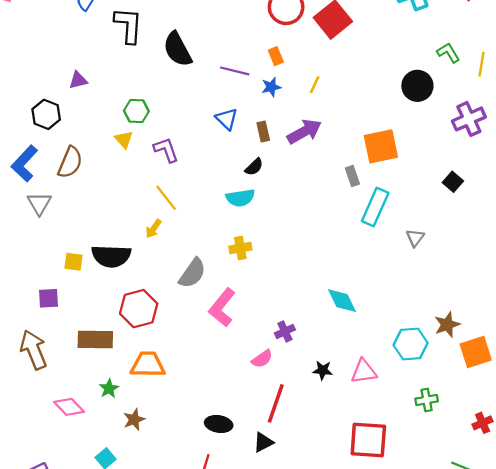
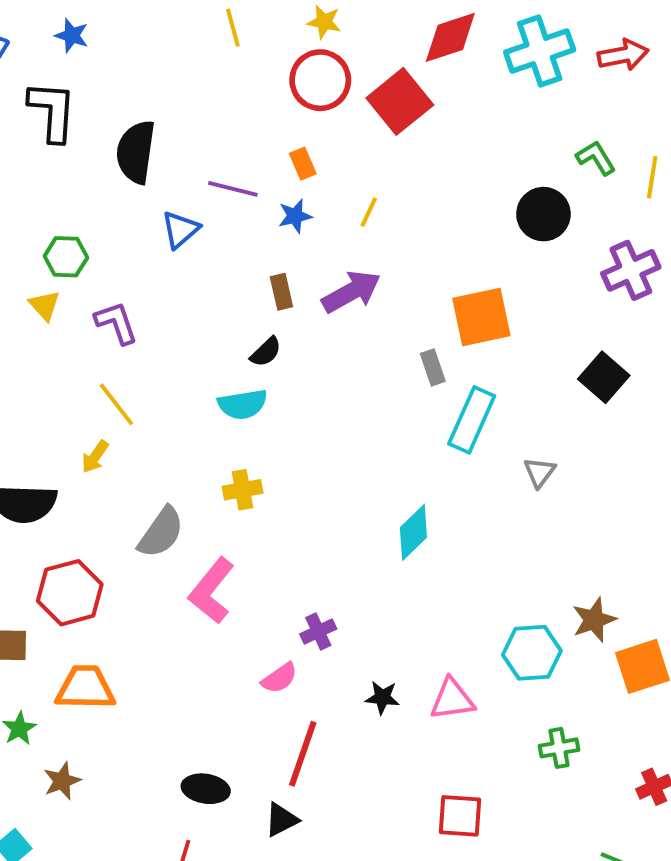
black semicircle: (178, 49) -> (136, 152), turned 36
blue triangle: (227, 119) -> (180, 230), moved, turned 35
black square: (453, 182) -> (604, 377), size x1.4
cyan diamond: (342, 301) -> (413, 532), moved, turned 72
red square: (368, 440) -> (460, 816), size x0.7

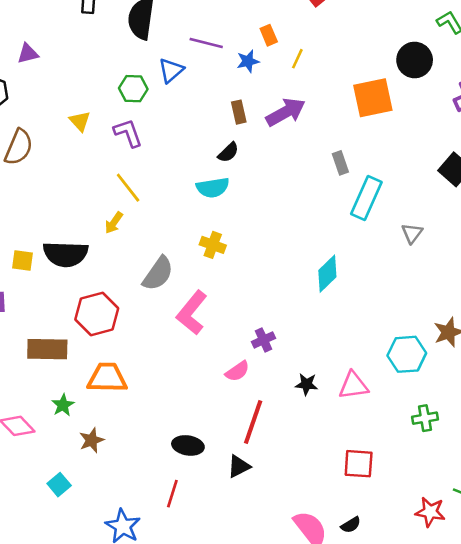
orange rectangle: (303, 164) -> (269, 35), moved
green hexagon: (66, 257) -> (133, 89), moved
orange square: (481, 317) -> (373, 98), moved
yellow cross: (243, 490) -> (213, 245), turned 30

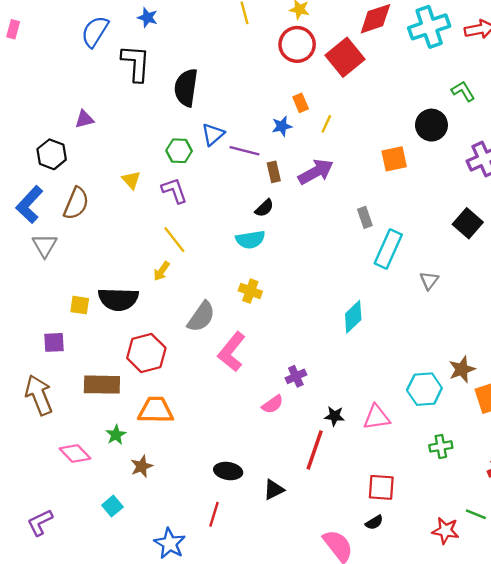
purple line: (206, 43) -> (244, 151), moved
orange square: (373, 98) -> (394, 159), size x0.7
red line: (253, 422) -> (315, 450), moved
black semicircle: (351, 525) -> (374, 522), moved

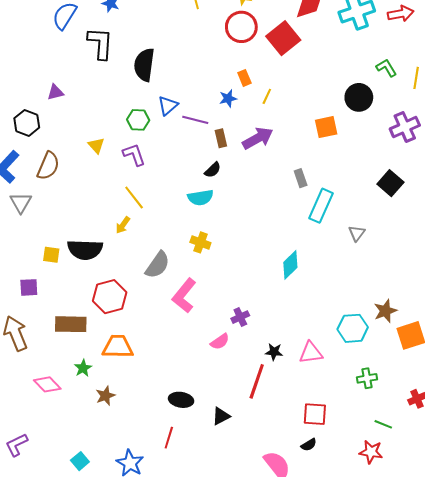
cyan square: (112, 506) -> (80, 461), moved
green line: (476, 514) -> (383, 424), moved

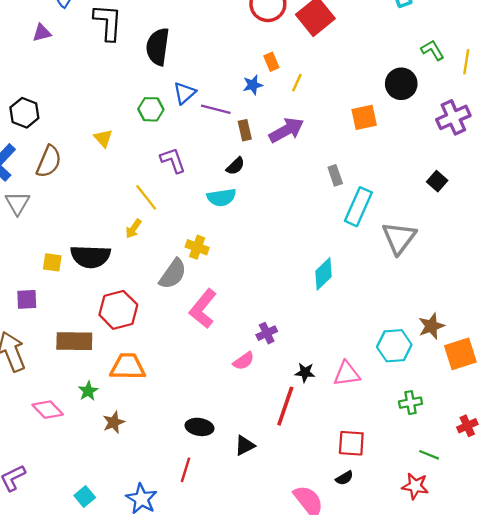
purple triangle: (55, 92) -> (42, 33), moved
purple L-shape: (134, 155) -> (173, 160), moved
black square: (390, 183) -> (437, 181), size x0.7
gray triangle: (357, 233) -> (399, 238), size x1.8
yellow cross: (200, 242) -> (197, 247), moved

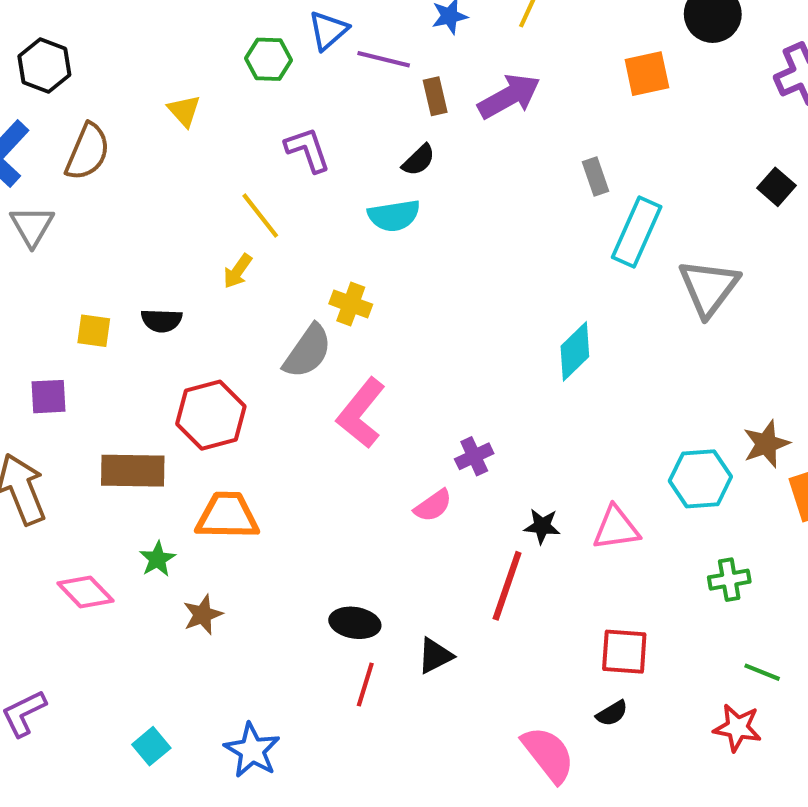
black semicircle: (91, 257) -> (162, 320), size x0.6
red line: (186, 470) -> (365, 685), moved

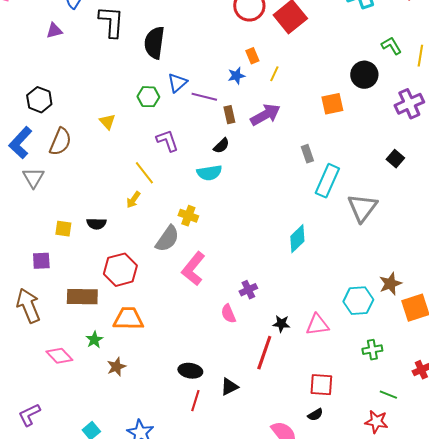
pink semicircle: (433, 506) -> (228, 314), turned 102

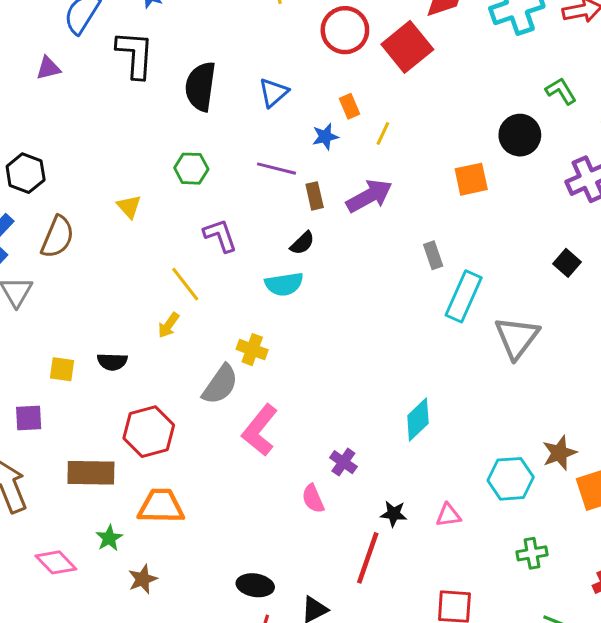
blue triangle: (177, 83) -> (273, 92), moved
cyan diamond: (297, 239) -> (418, 419), moved
purple cross: (248, 290) -> (343, 462), turned -30
pink triangle: (317, 325) -> (448, 515), size x0.7

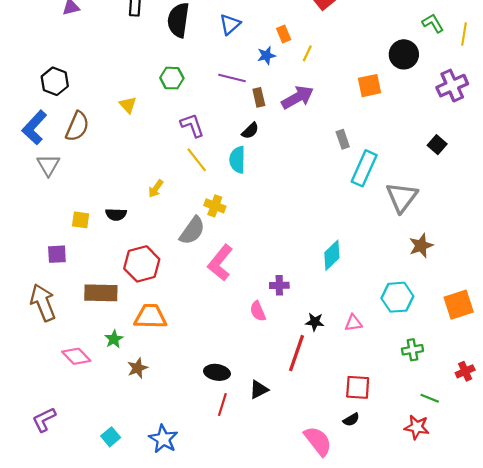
yellow line: (185, 284) -> (197, 160), moved
cyan semicircle: (284, 284) -> (237, 160), turned 100
brown star: (559, 453) -> (421, 246), moved
purple cross: (343, 462) -> (279, 285), turned -36

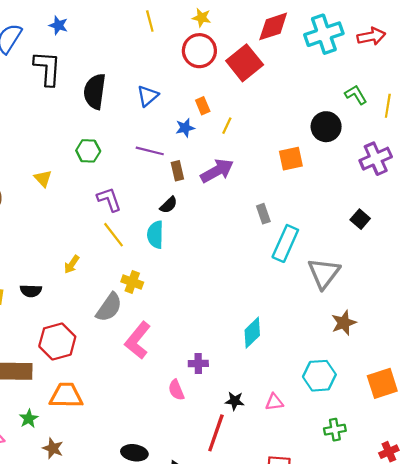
brown star: (137, 368) -> (53, 448), turned -30

